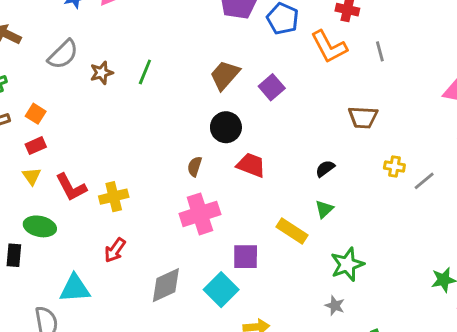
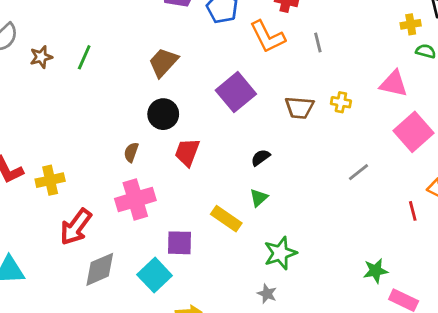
purple square: (272, 87) -> (236, 92), moved, size x1.5
red trapezoid: (251, 165) -> (187, 152), turned -92
yellow cross: (394, 166) -> (341, 102), moved
red arrow: (115, 250) -> (76, 227), moved, size x1.5

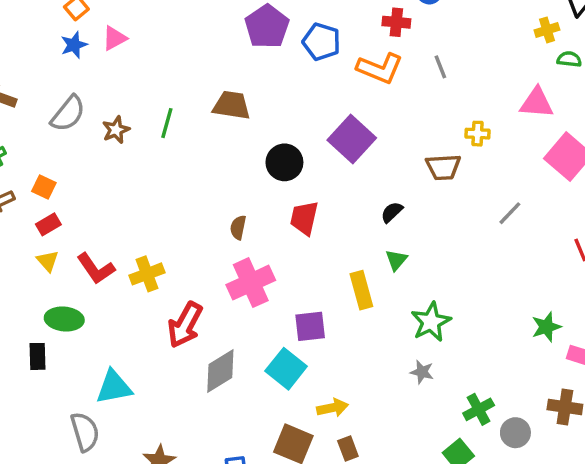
orange L-shape: (267, 37) -> (380, 68), turned -33
brown trapezoid: (163, 62) -> (232, 105), moved, turned 64
brown trapezoid: (299, 108) -> (443, 167), moved
black circle: (163, 114) -> (284, 162), moved
yellow rectangle: (226, 219) -> (361, 290), turned 48

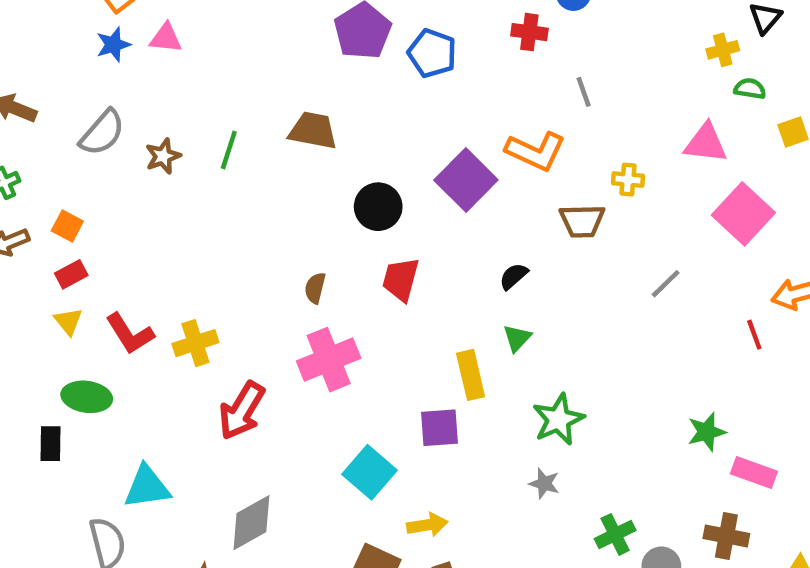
pink triangle: (114, 38) -> (166, 38), turned 32
orange L-shape: (380, 68) -> (536, 151), moved
purple square: (310, 326) -> (439, 428), moved
gray diamond: (220, 371) -> (251, 523), moved

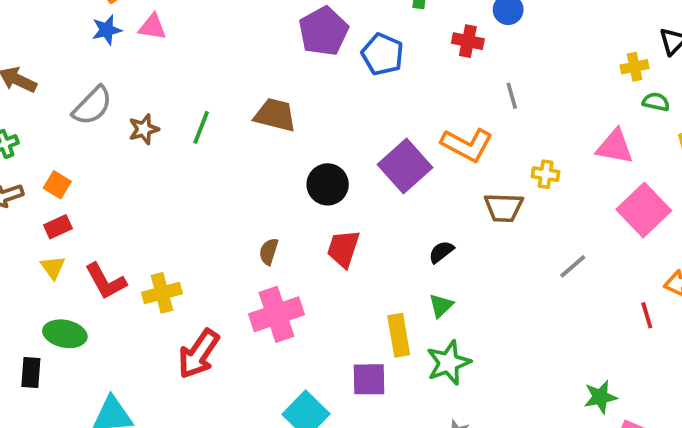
green star: (558, 419) -> (448, 363), moved

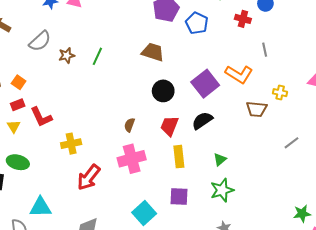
brown trapezoid: (275, 115) -> (153, 52), moved
black semicircle: (441, 252) -> (202, 121), moved, size x1.5
red L-shape: (106, 281) -> (41, 117), moved
yellow rectangle: (399, 335) -> (179, 157), moved

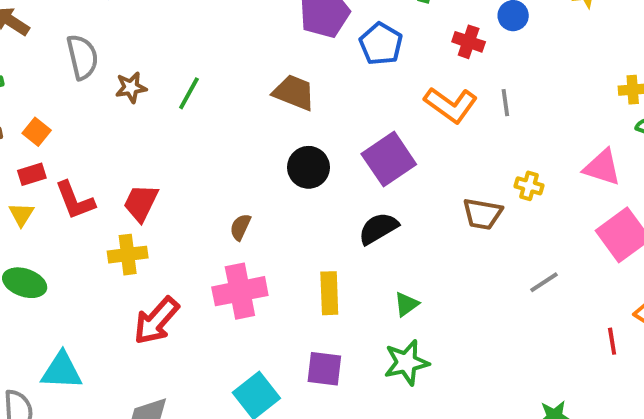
gray semicircle: (40, 41) -> (82, 57), turned -65
orange L-shape: (239, 74) -> (451, 105), moved
red trapezoid: (169, 126) -> (141, 203), moved

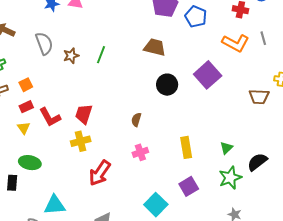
orange square: (37, 132) -> (26, 85), turned 32
black semicircle: (378, 228) -> (257, 162), moved
pink cross: (240, 291) -> (140, 152), size x0.6
purple square: (324, 369) -> (189, 186), turned -30

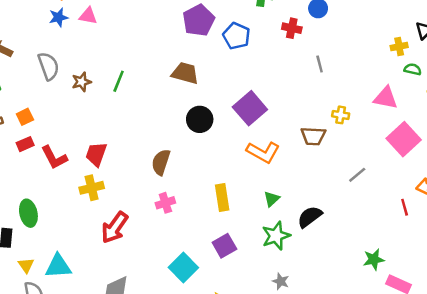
orange L-shape: (236, 43) -> (263, 152), moved
brown semicircle: (136, 120) -> (161, 162), size x1.5
yellow triangle: (24, 128) -> (26, 265), moved
green ellipse: (30, 163) -> (28, 213), turned 65

